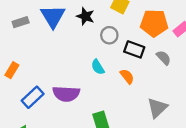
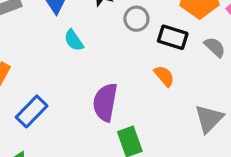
cyan semicircle: (98, 67) -> (74, 40), moved
purple semicircle: (66, 94) -> (105, 102), moved, turned 100

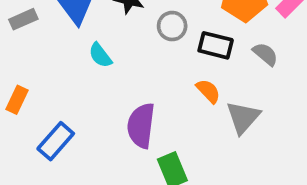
gray triangle: (209, 119) -> (243, 117), moved

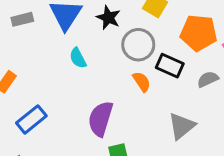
gray circle: (172, 26) -> (138, 45), size x1.4
gray semicircle: (265, 54) -> (208, 79), turned -75
orange semicircle: (208, 91) -> (142, 82), moved

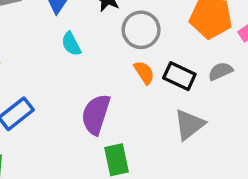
black rectangle: (170, 66) -> (179, 76), moved

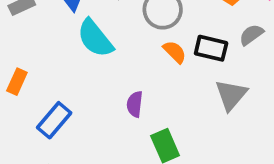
cyan semicircle: (71, 44) -> (95, 38), size x1.6
purple semicircle: (96, 114) -> (135, 104), size x0.6

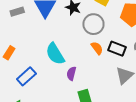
cyan semicircle: (95, 38) -> (55, 54), moved

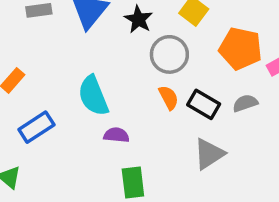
purple semicircle: (71, 74) -> (116, 135), turned 72

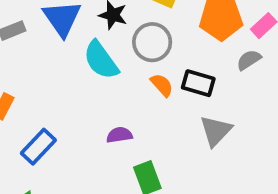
cyan semicircle: (93, 96) -> (101, 60), moved
gray semicircle: (245, 103) -> (249, 60), moved

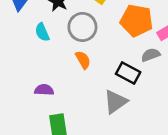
cyan semicircle: (101, 60) -> (42, 32), size x0.6
black rectangle: (198, 83) -> (128, 73), moved

